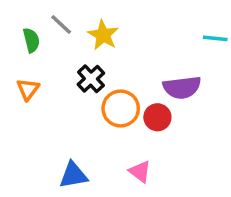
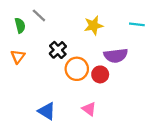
yellow star: (103, 35) -> (93, 25), moved, turned 30
blue triangle: (73, 175) -> (47, 111), turned 42

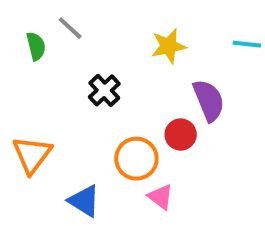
purple semicircle: (116, 56) -> (209, 100), turned -105
orange triangle: (18, 57) -> (32, 155), moved, size x1.5
orange circle: (77, 69) -> (136, 159), moved

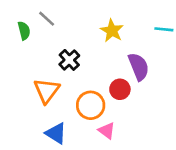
yellow star: (169, 46) -> (112, 31), turned -30
orange triangle: (32, 155) -> (47, 91), moved

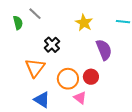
red circle: (120, 89) -> (91, 77), moved

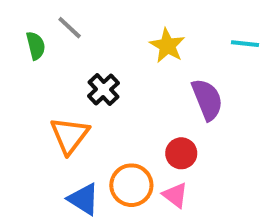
orange circle: (68, 79) -> (131, 185), moved
pink triangle: (80, 98) -> (175, 195), moved

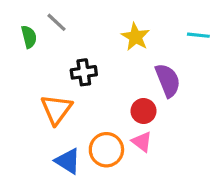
black cross: (103, 89) -> (84, 72), turned 35
red circle: (181, 153) -> (144, 111), moved
pink triangle: (175, 195) -> (142, 142), moved

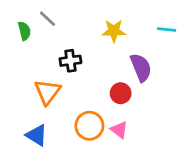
yellow star: (135, 37) -> (114, 31), turned -30
pink triangle: (142, 142) -> (119, 130), moved
blue triangle: (68, 161) -> (37, 135), moved

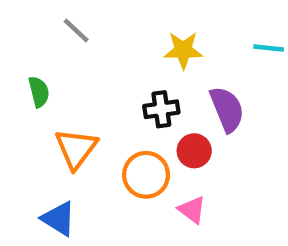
green semicircle: (24, 31) -> (39, 92), moved
black cross: (70, 61) -> (161, 109), moved
orange circle: (89, 126) -> (146, 175), moved

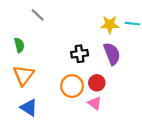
yellow star: (183, 50) -> (110, 25), moved
orange triangle: (76, 149) -> (24, 75), moved
red circle: (194, 151) -> (97, 83), moved

